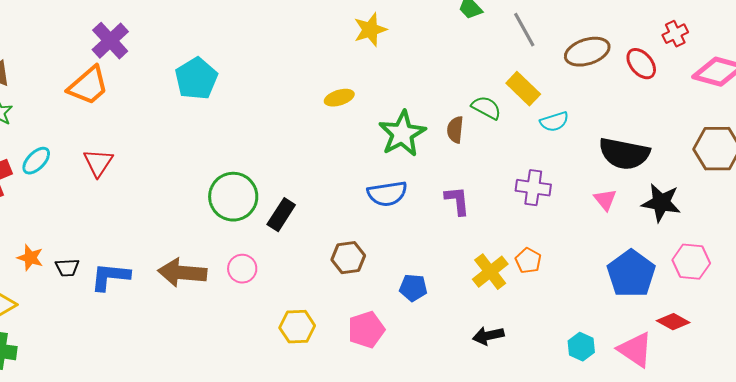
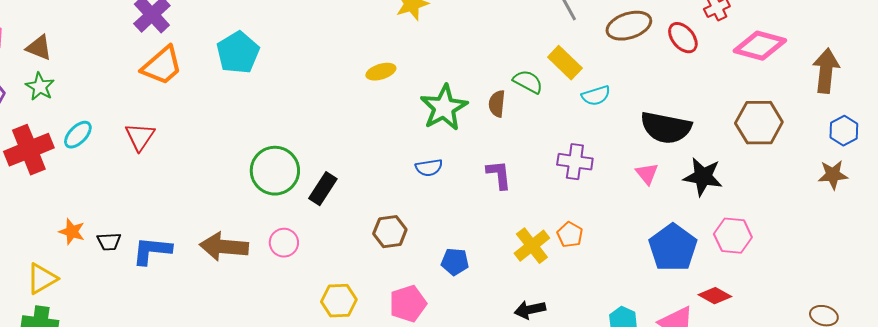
orange trapezoid: (88, 86) -> (162, 66), moved
blue semicircle: (387, 194) -> (429, 168), size x0.7

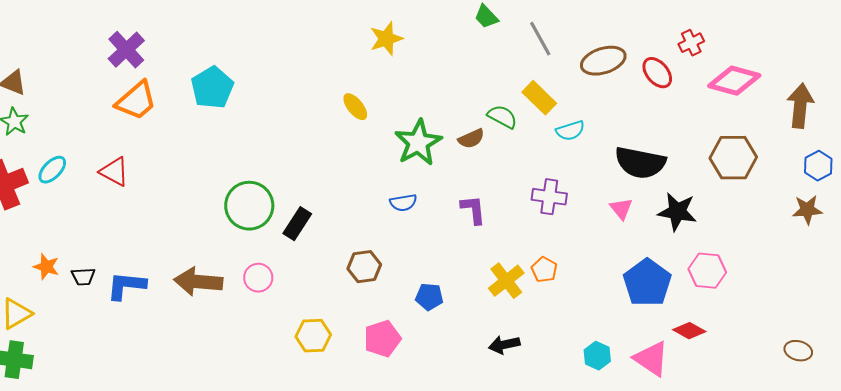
yellow ellipse: (381, 72) -> (355, 107), turned 68
brown semicircle: (497, 104) -> (471, 139), turned -120
red triangle: (140, 137) -> (114, 172), turned -36

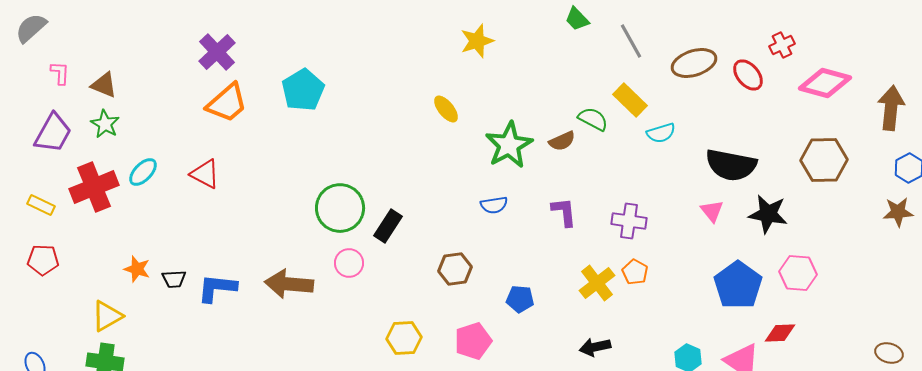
purple cross: (549, 197) -> (629, 221), moved
pink circle: (258, 278) -> (349, 263), moved
red diamond: (689, 331) -> (780, 333), turned -32

